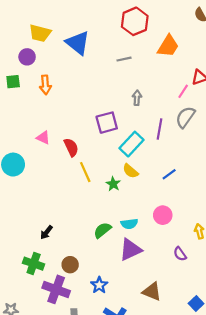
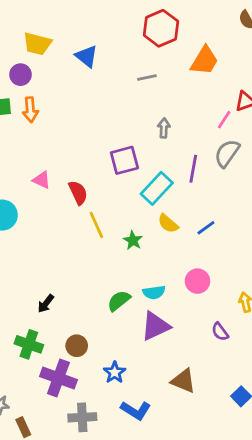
blue triangle: (78, 43) -> (87, 56), size x0.7
orange arrow: (45, 85) -> (30, 110), moved
yellow semicircle: (130, 171) -> (168, 224), moved

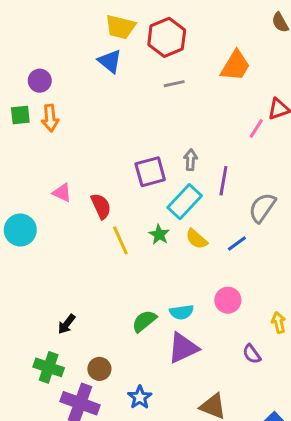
red hexagon: (161, 28) -> (167, 37), moved
yellow trapezoid: (37, 44) -> (120, 27), moved
gray arrow: (164, 128) -> (191, 160), moved
gray semicircle: (227, 153) -> (262, 208), moved
green star: (133, 240) -> (159, 234), moved

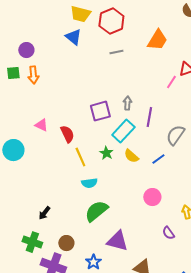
cyan semicircle: (182, 312) -> (89, 183), moved
green semicircle: (144, 321) -> (96, 211), size x1.4
purple triangle: (183, 348) -> (117, 241), moved, turned 40

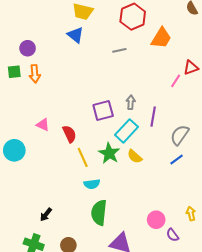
red hexagon: (111, 21) -> (133, 17), moved
green star: (106, 153) -> (109, 153), size x1.5
blue line: (158, 159) -> (177, 159), moved
pink circle: (152, 197) -> (156, 220), moved
green semicircle: (96, 211) -> (99, 213), turned -45

